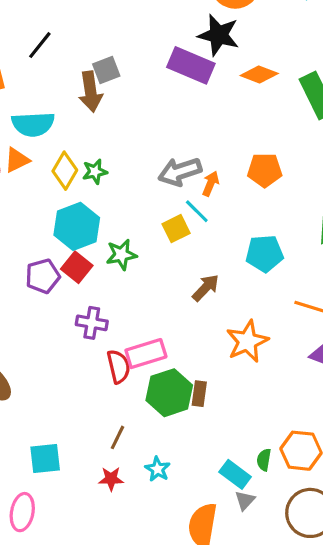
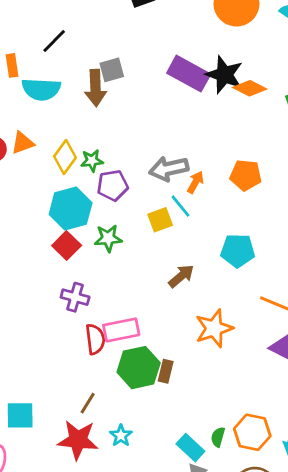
black star: (219, 35) -> (224, 75), moved
cyan semicircle: (33, 124) -> (41, 89), moved
purple pentagon: (43, 276) -> (113, 186), moved
red star: (111, 479) -> (78, 440), size x1.8

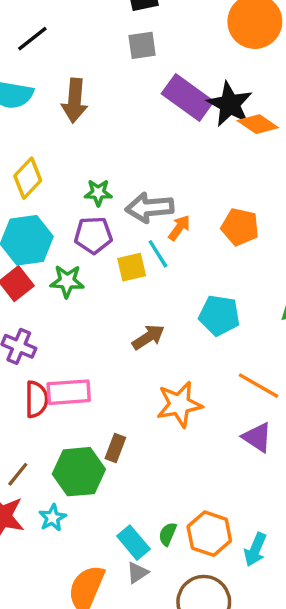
gray square: (112, 70) -> (142, 45), moved
green star: (92, 161) -> (98, 193), moved
purple pentagon: (113, 186) -> (93, 235), moved
green hexagon: (139, 368) -> (79, 472), moved

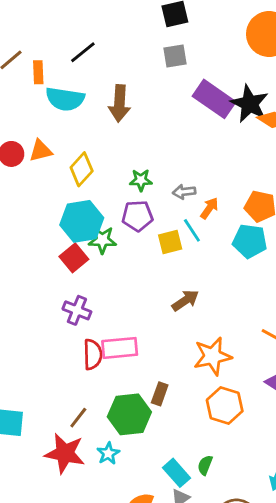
gray arrow: (150, 208) -> (184, 192), size x0.6
green star: (67, 281) -> (102, 240), moved
cyan pentagon: (219, 315) -> (250, 241), moved
orange hexagon: (209, 534) -> (225, 406), moved

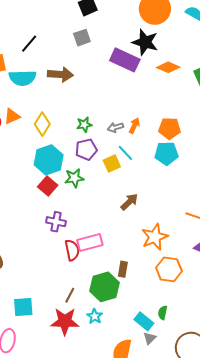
gray square: (175, 56) -> (82, 38), moved
brown arrow: (119, 103) -> (60, 74), turned -80
black star: (250, 104) -> (145, 42), moved
orange arrow: (209, 208) -> (134, 126), moved
green star: (102, 240) -> (74, 178), moved

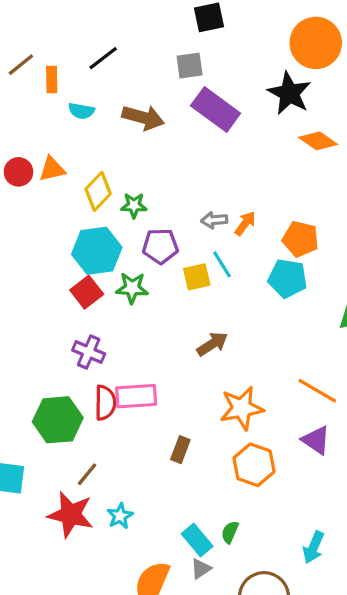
purple rectangle: (125, 60) -> (216, 109), moved
cyan semicircle: (22, 78) -> (81, 111), size x0.6
green star: (84, 125) -> (134, 205), moved
green hexagon: (105, 287) -> (58, 420), moved

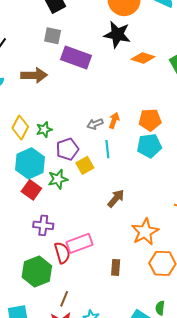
gray square: (190, 66) -> (53, 36), turned 36
cyan line: (222, 264) -> (107, 149), turned 42
yellow square: (197, 277) -> (85, 165), moved

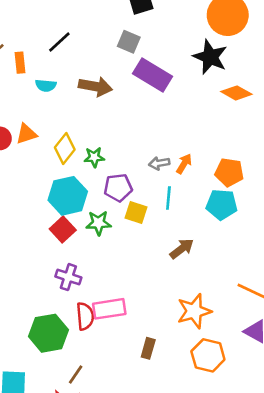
yellow square: (85, 165) -> (136, 213), turned 36
brown arrow: (116, 198) -> (182, 249), moved

